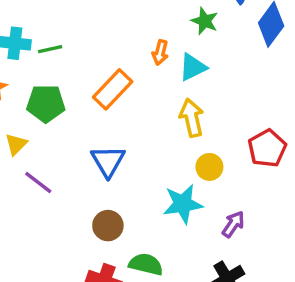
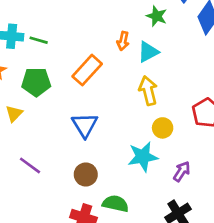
green line: (50, 49) -> (39, 40), turned 30
purple line: (38, 182) -> (30, 165), moved

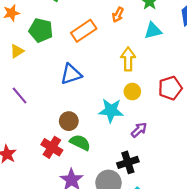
cyan triangle: (148, 52) -> (153, 31), moved
blue triangle: (85, 125) -> (71, 74), turned 30
brown circle: (86, 174) -> (69, 121), moved

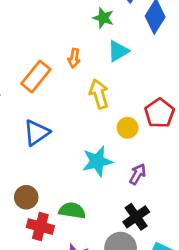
orange arrow: (118, 15) -> (74, 58), moved
yellow circle: (132, 92) -> (128, 128), moved
brown circle: (69, 121) -> (26, 197), moved

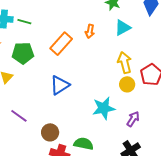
yellow arrow: (99, 94) -> (125, 63), moved

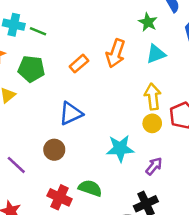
orange arrow: (90, 31) -> (116, 53), size x1.6
orange rectangle: (61, 44) -> (79, 64), size x0.7
purple line: (19, 116) -> (16, 165), moved
brown circle: (50, 132) -> (54, 150), moved

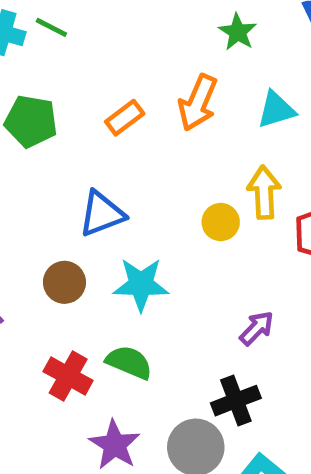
green star: (148, 22) -> (238, 32), moved
green line: (38, 31) -> (51, 27), moved
yellow circle: (152, 123) -> (221, 222), moved
cyan star: (120, 148) -> (141, 284), moved

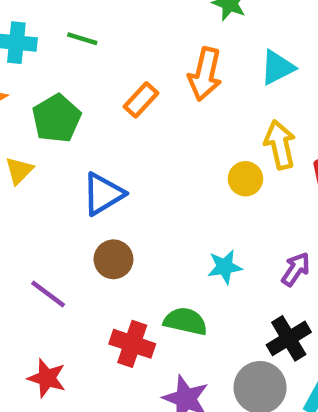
green line: (51, 27) -> (82, 39), moved
green pentagon: (31, 121) -> (56, 119), turned -30
blue triangle: (102, 214) -> (103, 194), moved
cyan star: (141, 284) -> (225, 267), moved, size x0.7

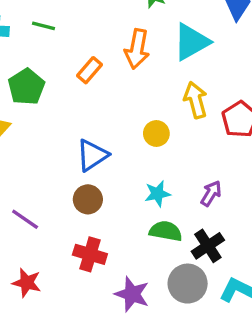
cyan triangle: (277, 67) -> (191, 42), size x1.4
yellow circle: (245, 179) -> (156, 134), moved
blue triangle: (103, 194) -> (92, 155), moved
brown circle: (113, 259) -> (88, 199), moved
green semicircle: (185, 321) -> (166, 231), moved

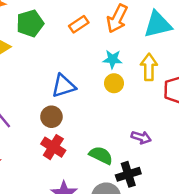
purple arrow: (211, 193) -> (141, 137), turned 60
cyan star: (157, 194) -> (112, 59), moved
red cross: (90, 254) -> (53, 147), moved

